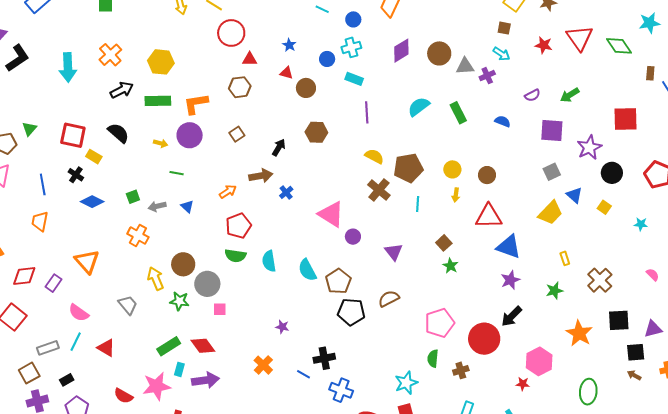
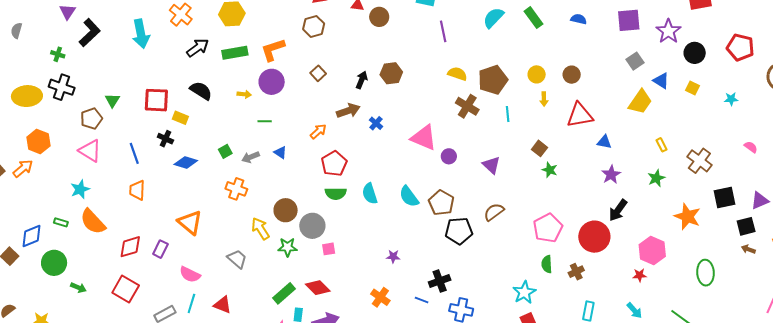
brown hexagon: (316, 132) -> (391, 73), moved
blue triangle: (509, 247) -> (604, 142), size x0.6

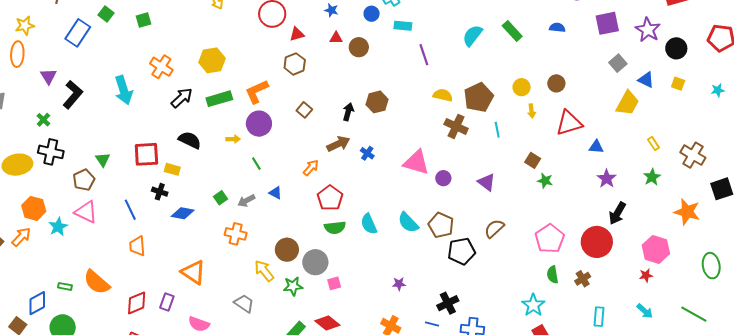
green cross: (58, 54) -> (43, 120), turned 32
green line: (265, 121) -> (256, 164), turned 64
cyan star: (80, 189) -> (58, 227), moved

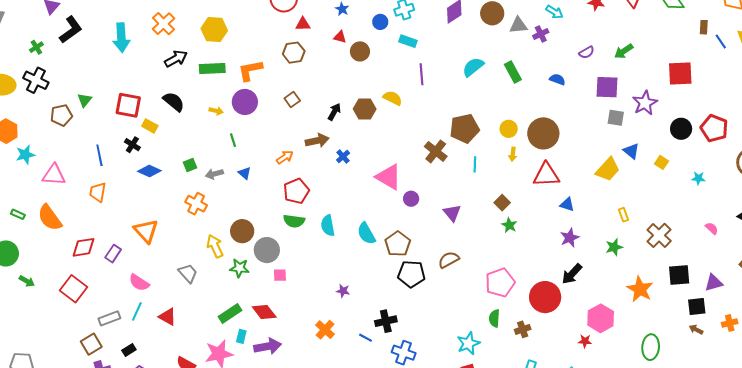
black circle: (676, 48) -> (681, 129), moved
gray square: (618, 63) -> (616, 118), moved, turned 36
brown circle: (556, 83) -> (543, 133), size x1.8
yellow semicircle: (443, 95) -> (393, 98), moved
pink triangle: (86, 212) -> (54, 175), moved, turned -35

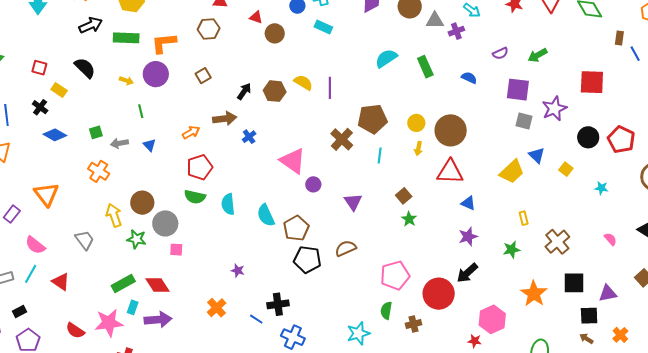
purple line: (421, 74) -> (330, 88), moved
red square: (128, 105) -> (39, 68), size x0.6
orange cross: (730, 323) -> (620, 335), turned -35

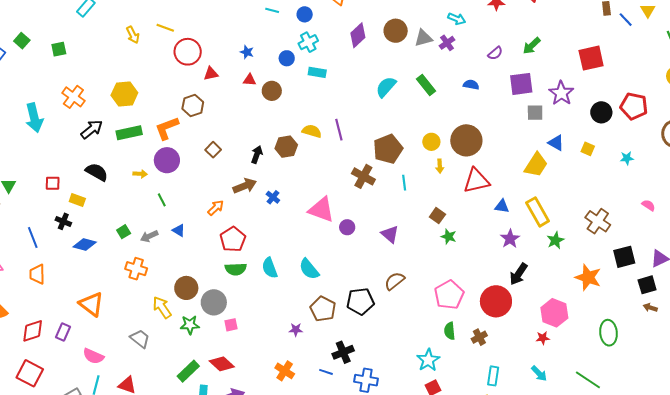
brown hexagon: (209, 29) -> (193, 105), moved
yellow rectangle: (524, 218) -> (538, 212), moved, size x2.0
brown pentagon: (296, 228) -> (323, 309), moved

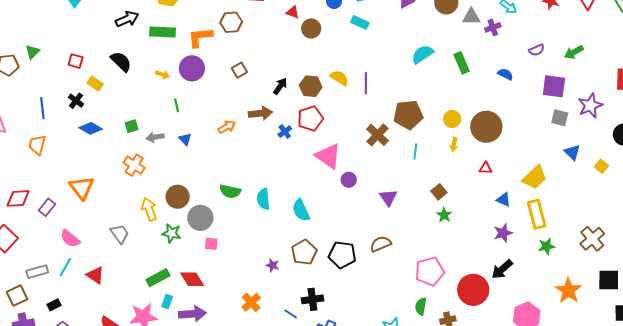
yellow trapezoid: (536, 165) -> (535, 177), moved
red triangle: (476, 181) -> (485, 168), size x0.5
red pentagon: (233, 239) -> (310, 119), moved

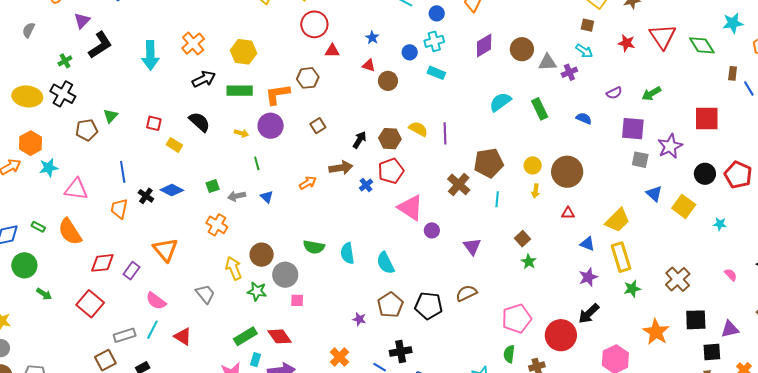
black cross: (76, 101) -> (146, 196), moved
yellow square: (601, 166) -> (684, 206), size x1.6

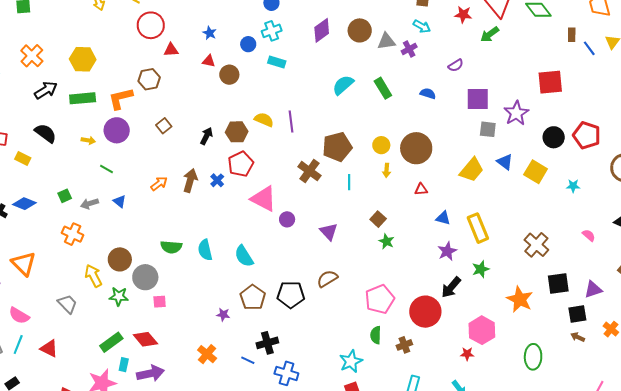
green arrow: (651, 94) -> (490, 34), moved
green line: (257, 163) -> (106, 169), turned -40
brown arrow: (341, 168) -> (190, 181), moved, turned -60
yellow trapezoid: (618, 220) -> (472, 170), moved
green star: (632, 289) -> (481, 269), moved

